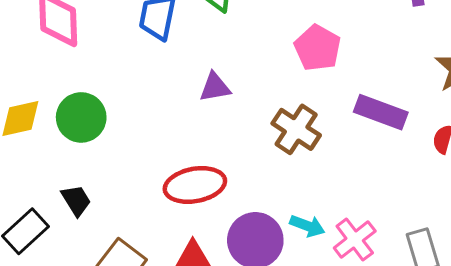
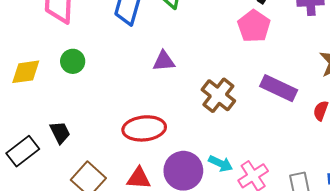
pink pentagon: (317, 48) -> (254, 26), moved
green circle: (81, 117) -> (73, 61), moved, size x0.7

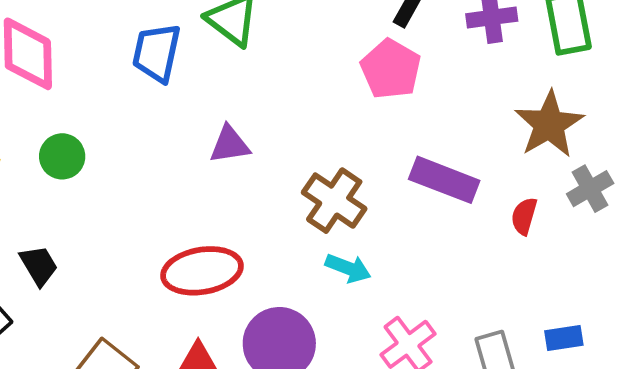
black trapezoid: (60, 132) -> (39, 265), moved
cyan arrow: (221, 164) -> (348, 268), moved

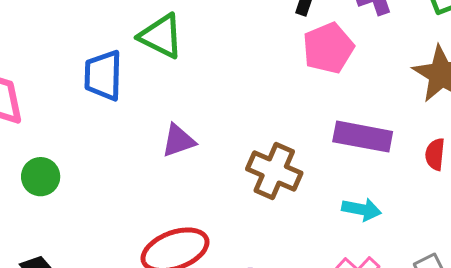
pink pentagon: (391, 69) -> (328, 48), moved, turned 30
cyan arrow: (348, 268) -> (362, 209), moved

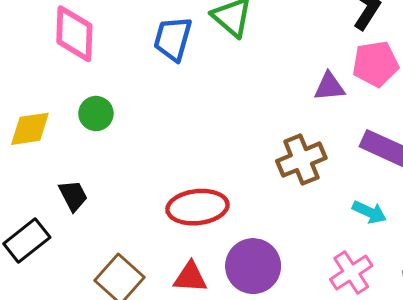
purple triangle: (178, 141) -> (329, 87), moved
brown cross: (274, 171) -> (301, 160), turned 30

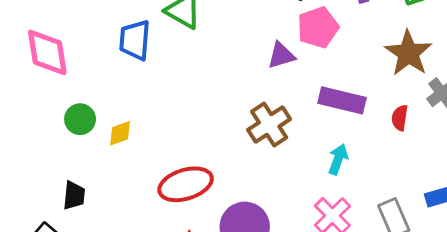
yellow diamond: (30, 129) -> (120, 133), moved, size x0.7
black trapezoid: (73, 196) -> (74, 195), turned 44
cyan arrow: (369, 212) -> (338, 159), turned -84

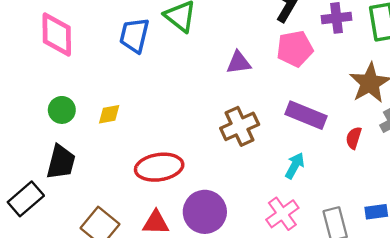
purple triangle: (281, 55) -> (239, 63), moved
green circle: (80, 119) -> (62, 110), moved
black trapezoid: (74, 195) -> (61, 162), size x1.4

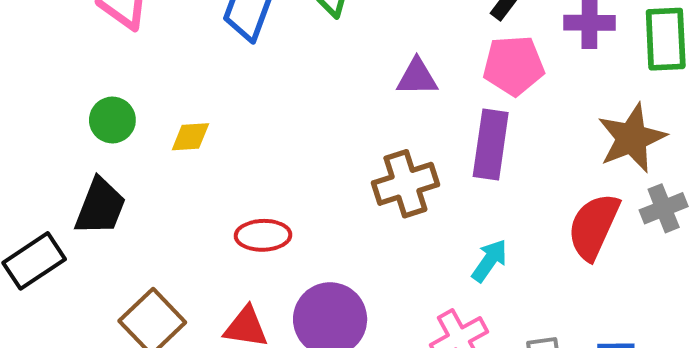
purple rectangle: (306, 115) -> (491, 145), moved, turned 69
red semicircle: (354, 138) -> (594, 226), size x1.8
red ellipse: (159, 167) -> (263, 235), size x0.7

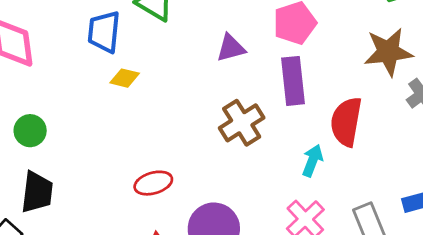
yellow diamond: (190, 137) -> (125, 78), moved, turned 32
brown star: (632, 138) -> (388, 52), turned 30
red semicircle: (594, 226) -> (346, 122), moved

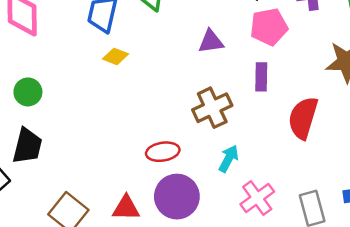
purple rectangle: (293, 81) -> (261, 77), size x0.7
cyan arrow: (313, 161) -> (229, 159), moved
red ellipse: (153, 183) -> (163, 152), moved

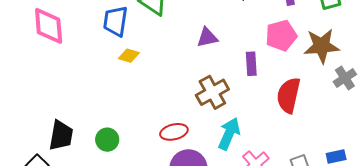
pink pentagon: (269, 27) -> (281, 36), moved
green circle: (28, 92) -> (107, 140), moved
cyan arrow: (229, 159) -> (229, 134), size x1.4

